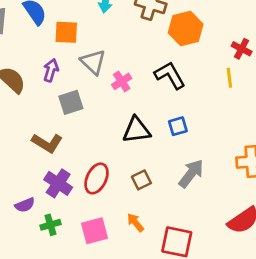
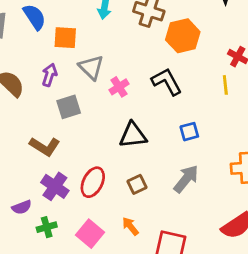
blue square: (178, 126) -> (189, 132), moved
pink square: (95, 231) -> (90, 234), turned -36

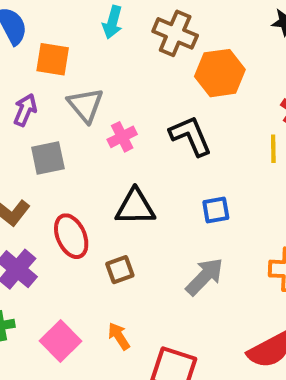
red ellipse: (93, 182) -> (71, 236), moved, turned -56
brown square: (137, 184) -> (120, 270), moved

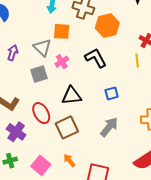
orange square: (53, 59) -> (62, 31), moved
gray square: (48, 158) -> (39, 74), moved
brown square: (120, 270) -> (67, 127), size x1.6

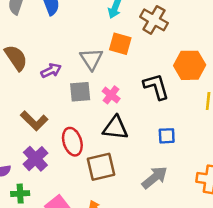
orange hexagon: (107, 26) -> (190, 65), moved
purple arrow: (13, 53) -> (51, 70), moved, turned 35
pink cross: (62, 62) -> (111, 95), moved, turned -32

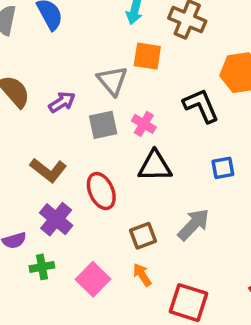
brown square: (101, 167) -> (143, 236), moved, size x0.7
gray arrow: (155, 178) -> (194, 224), moved

